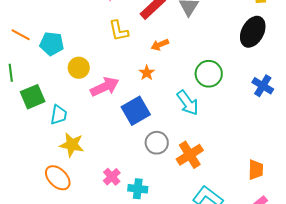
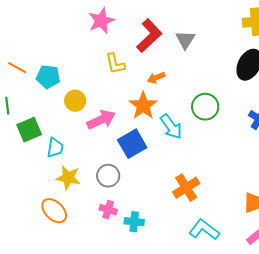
orange star: (147, 73) -> (143, 106), size x1.8
cyan arrow: (188, 103) -> (171, 127), moved
gray circle: (157, 143) -> (108, 176), moved
pink cross: (112, 177) -> (108, 210), turned -30

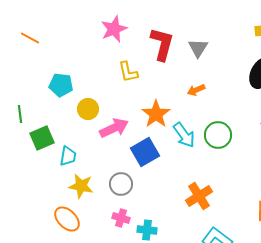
red L-shape: (149, 36) -> (162, 44), turned -32
orange line: (17, 68) -> (30, 38), moved
orange arrow: (156, 78) -> (196, 90), moved
green circle: (205, 107) -> (218, 135), moved

